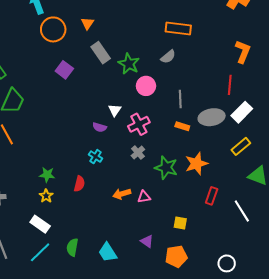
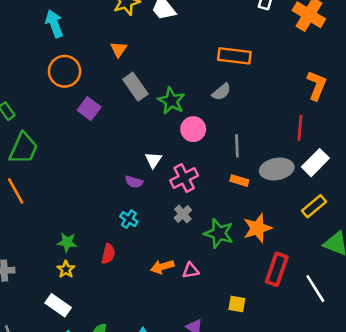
orange circle: (53, 29) -> (65, 71), moved
red rectangle: (212, 196) -> (277, 269), size x1.4

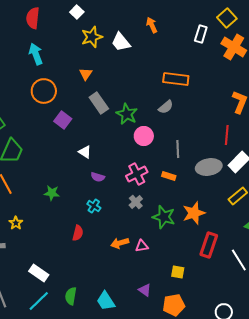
white triangle: (153, 160) -> (85, 152), moved, turned -32
orange rectangle: (239, 181) -> (169, 176), moved
green star: (67, 242) -> (52, 193), moved
yellow star: (66, 269) -> (16, 223), moved

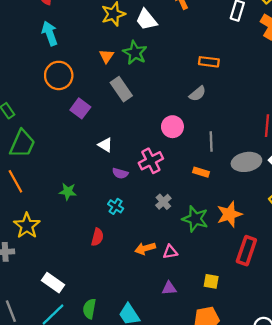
orange rectangle: (176, 79) -> (209, 62), size x0.7
green star: (127, 114) -> (135, 53), moved
pink cross: (137, 174) -> (151, 161), moved
yellow star: (16, 223) -> (27, 226), size x1.6
purple triangle: (145, 290) -> (169, 288), moved, turned -40

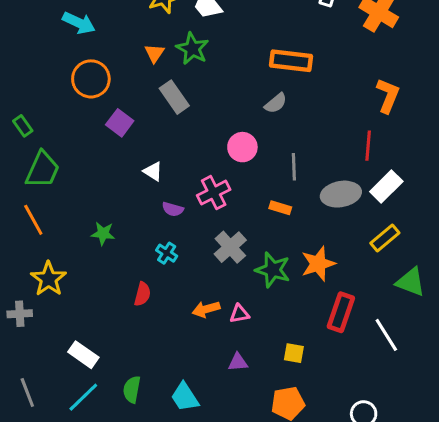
cyan arrow: (50, 33) -> (79, 23), turned 135
orange rectangle: (209, 62) -> (291, 61), size x1.5
gray cross: (163, 202) -> (230, 247), size x1.5

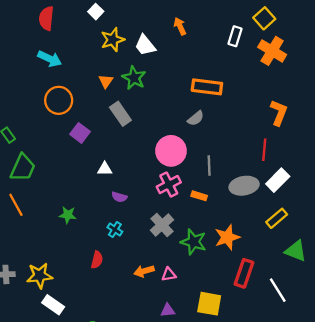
pink circle: (242, 147) -> (171, 151), size x1.4
white triangle: (153, 171) -> (105, 169), turned -32
pink cross: (214, 193) -> (169, 185), moved
yellow star: (48, 279) -> (40, 276), moved, turned 30
yellow square: (294, 353) -> (209, 304), size x1.6

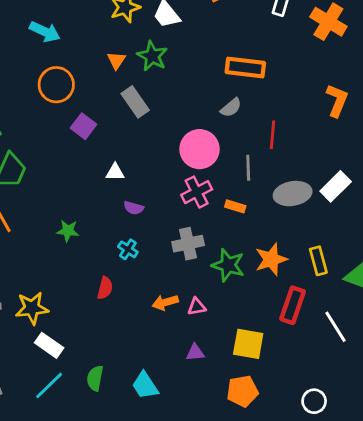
red line: (264, 150) -> (273, 135), moved
yellow rectangle: (277, 218) -> (318, 261), moved, turned -65
gray cross: (162, 225) -> (188, 244), turned 30

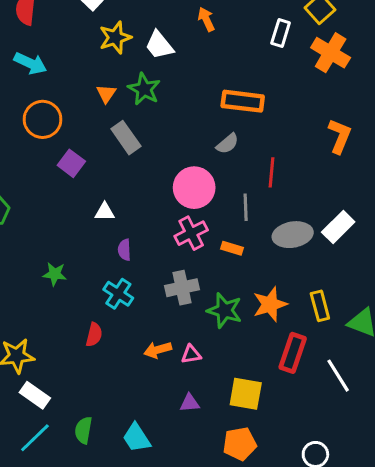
purple semicircle: (134, 208) -> (124, 250), turned 72
cyan cross: (128, 249) -> (118, 294), size x1.4

